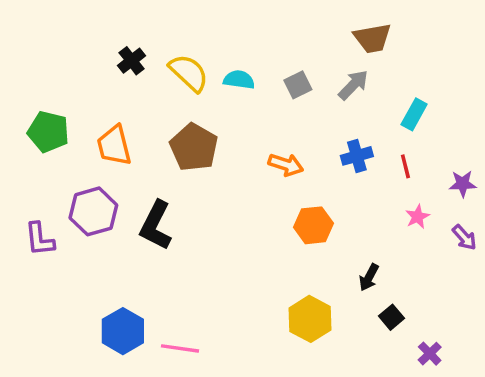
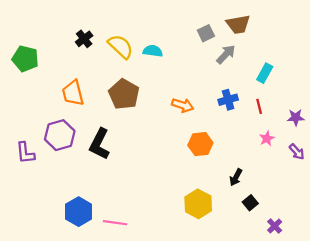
gray square: (298, 85) -> (206, 33), moved
green pentagon: (48, 132) -> (25, 59), moved

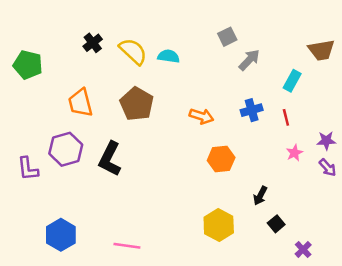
brown trapezoid: (238, 24) -> (321, 50), moved
purple star: (296, 117) -> (326, 141), moved
blue hexagon: (79, 212) -> (61, 235), moved

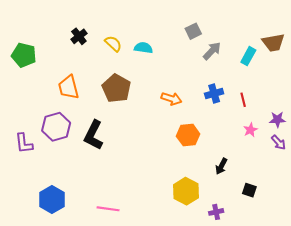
yellow semicircle: (133, 51) -> (113, 44), size x0.7
cyan rectangle: (292, 81) -> (248, 56), moved
black square: (276, 224) -> (249, 190), moved, turned -32
purple cross: (303, 249) -> (216, 212), moved, turned 32

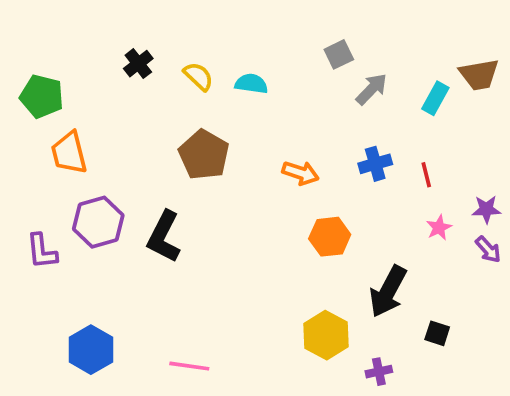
orange trapezoid: (69, 87) -> (69, 153), moved
black arrow: (221, 166) -> (388, 291), size x1.8

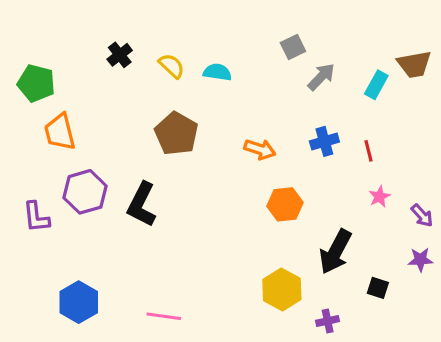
purple star: (486, 209) -> (420, 260), moved

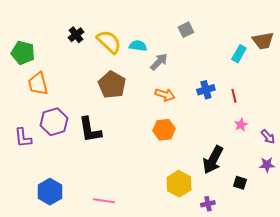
yellow semicircle: (172, 66) -> (109, 42), size x1.5
gray arrow: (321, 77) -> (159, 62), moved
black L-shape: (142, 204) -> (90, 130), turned -36
orange hexagon: (285, 204) -> (164, 130), moved

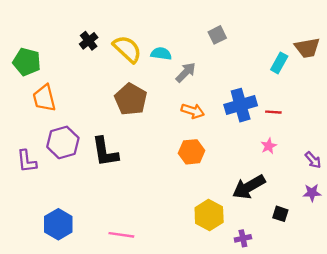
blue cross: (206, 90) -> (241, 105), size x1.5
red line: (234, 96) -> (273, 112), turned -72
pink star: (241, 125) -> (269, 146), moved
black arrow: (213, 160) -> (249, 187), turned 32

